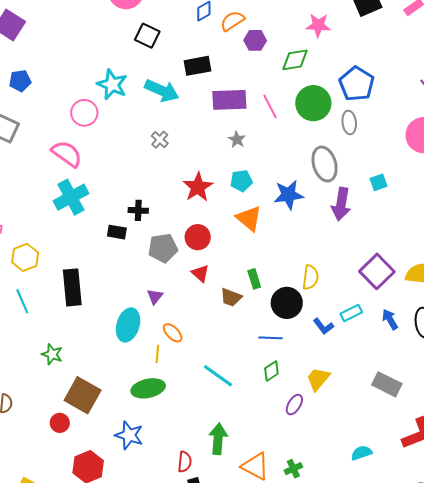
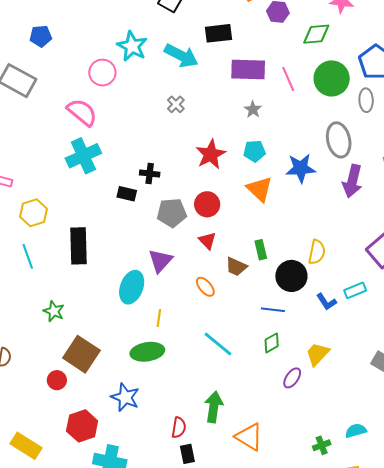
purple triangle: (155, 297) -> (160, 261), size x1.5
orange ellipse: (173, 333) -> (205, 287), moved
green cross: (293, 469) -> (322, 445), moved

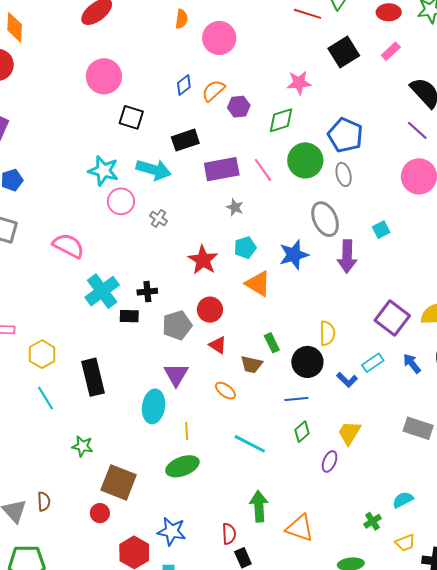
pink circle: (102, 73) -> (121, 201), moved
cyan cross: (83, 156) -> (102, 291), moved
blue star: (125, 397) -> (172, 531), moved

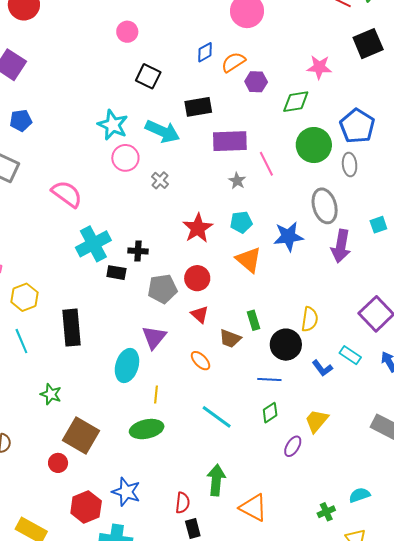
pink circle: (104, 76) -> (127, 32), size x0.6
pink line: (263, 170) -> (266, 164), moved
cyan rectangle: (373, 363) -> (350, 355), turned 60

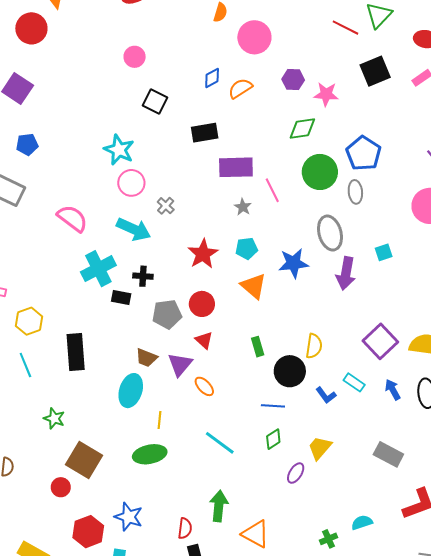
purple hexagon: (256, 82) -> (293, 80), moved
cyan arrow: (162, 131) -> (134, 229), moved
purple triangle: (154, 337) -> (180, 364), moved
brown trapezoid: (230, 339) -> (146, 358), moved

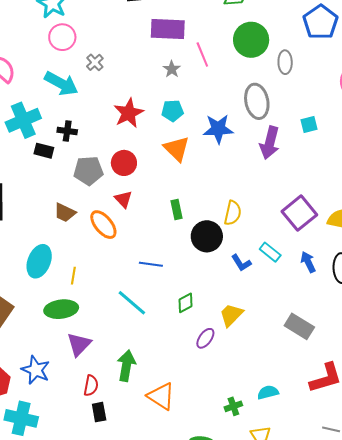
blue pentagon: (363, 153) -> (321, 22), moved
purple triangle: (180, 364) -> (79, 344), moved
orange ellipse: (204, 386) -> (103, 225), moved, size x1.4
cyan ellipse: (131, 391) -> (39, 261), moved
blue line: (273, 406) -> (151, 264), moved

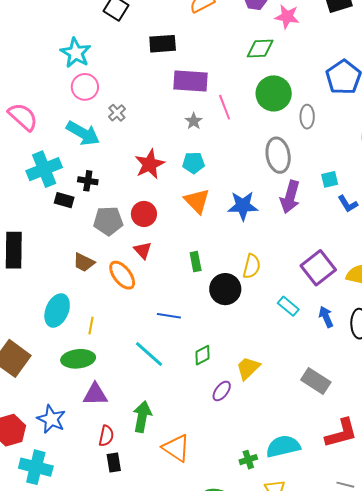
blue star: (218, 129) -> (243, 206), moved
blue L-shape: (241, 263) -> (348, 204), moved
purple triangle: (79, 344) -> (95, 394), turned 44
cyan semicircle: (268, 392) -> (283, 446), size x1.6

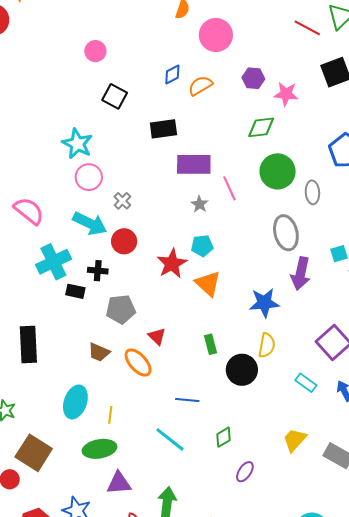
red star: (150, 164) -> (172, 264), moved
blue star: (243, 206) -> (264, 303), moved
red circle: (144, 214) -> (124, 241), moved
yellow trapezoid: (248, 368) -> (295, 440), moved

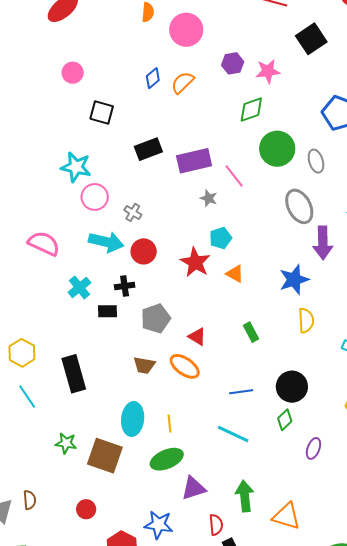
black rectangle: (163, 129) -> (148, 149), moved
cyan cross: (53, 262) -> (79, 287), size x0.7
orange triangle: (208, 284) -> (235, 274), size x0.7
black circle: (242, 370) -> (292, 387), moved
brown square: (34, 453) -> (105, 456), moved

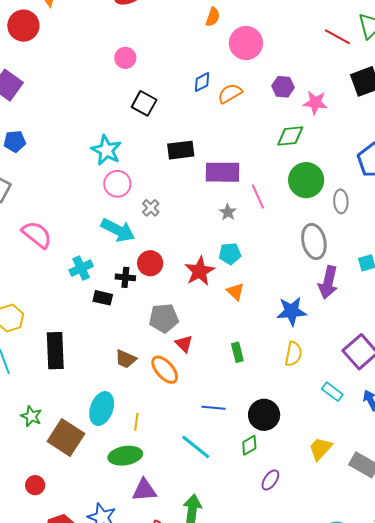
pink semicircle: (44, 243) -> (37, 235), moved
red circle: (144, 251) -> (150, 263), moved
gray pentagon: (156, 318) -> (164, 318), moved

